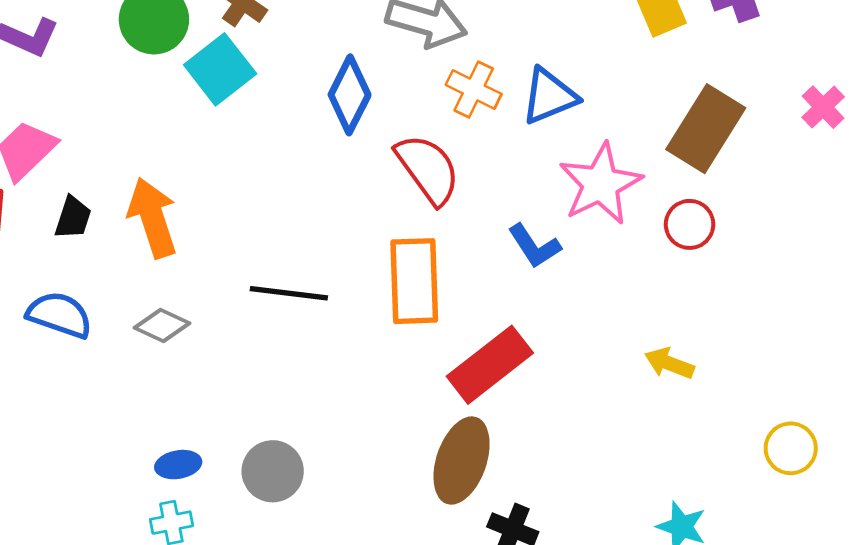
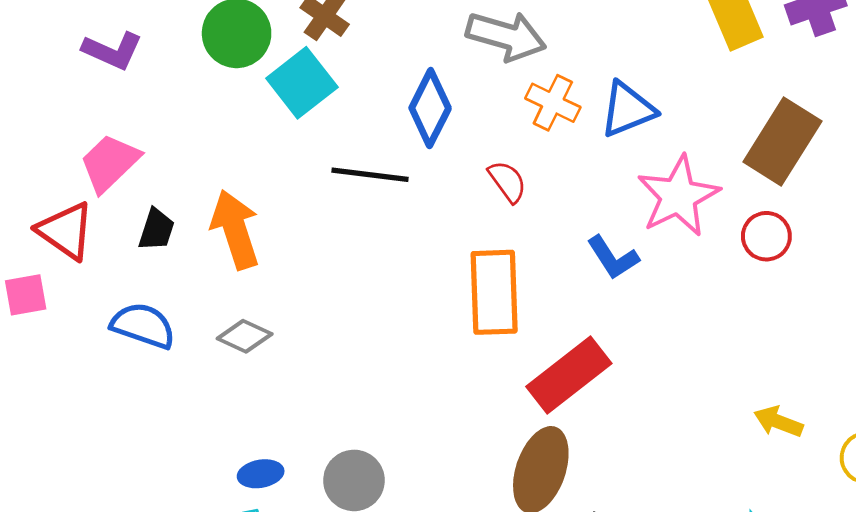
red semicircle: (428, 169) -> (507, 181), size x0.6
black line: (289, 293) -> (370, 175), moved
yellow arrow: (669, 363) -> (778, 422), moved

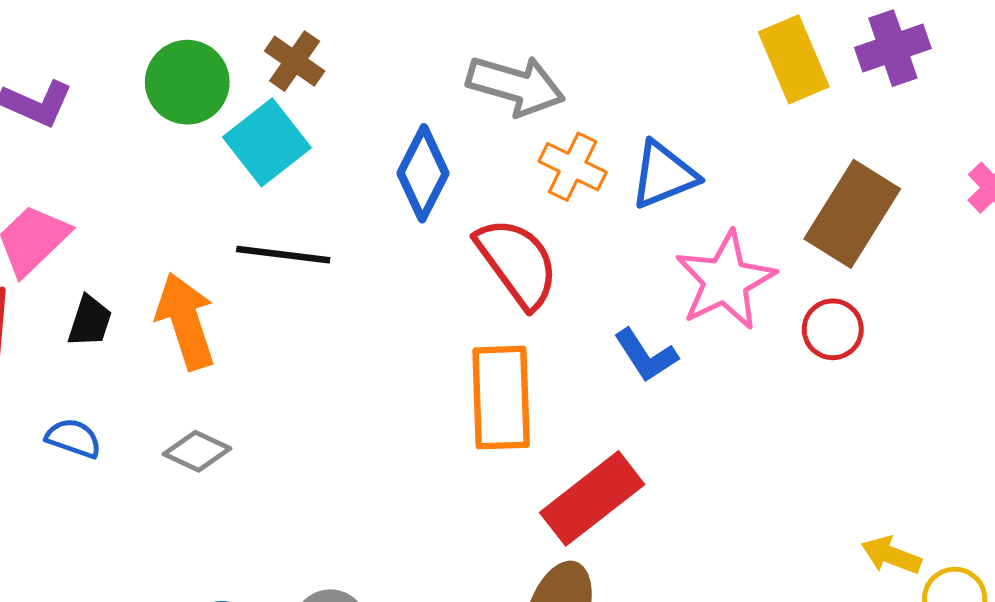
black line: (370, 175) -> (283, 255), moved
red semicircle: (507, 181) -> (517, 263), size x1.8
blue semicircle: (143, 326) -> (73, 438), size x0.7
yellow arrow: (778, 422) -> (891, 555), moved

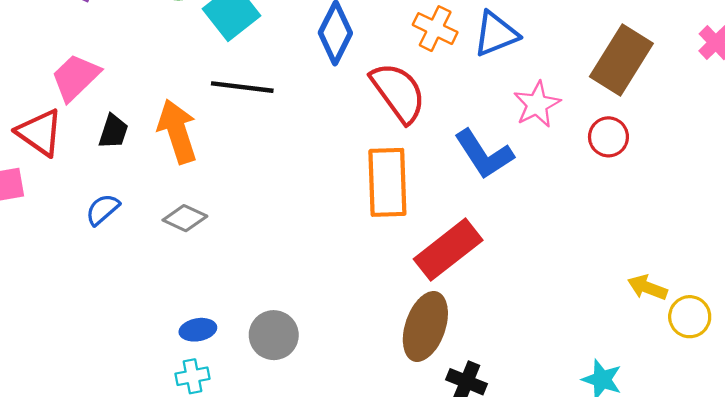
pink star: (725, 281) -> (537, 104), size x0.7
blue L-shape: (646, 355) -> (484, 154), size x1.4
blue semicircle: (73, 438) -> (103, 209), turned -60

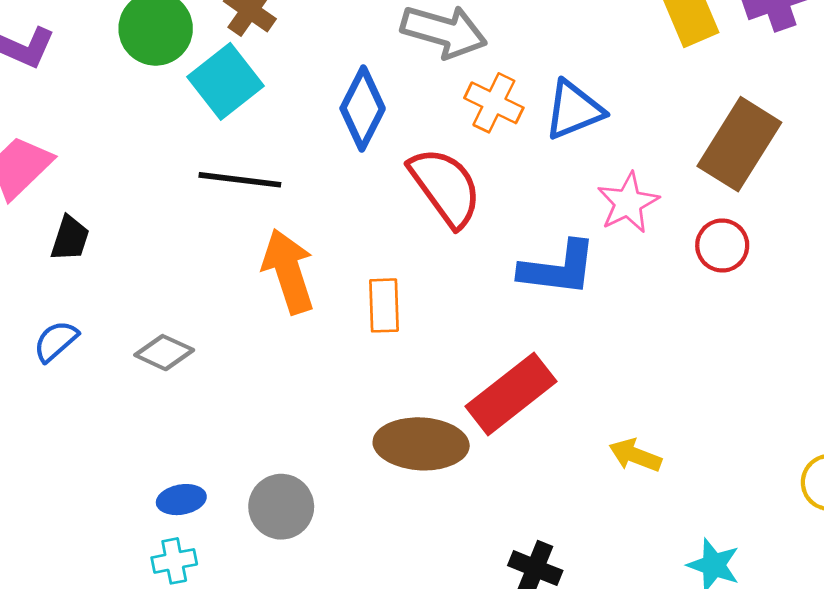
orange arrow: (177, 131) -> (288, 271), moved
blue L-shape: (484, 154) -> (558, 268), turned -50
orange rectangle: (387, 182) -> (384, 305), moved, size x0.6
yellow arrow: (647, 287) -> (635, 455), moved
brown ellipse: (425, 326) -> (421, 444), moved, turned 74

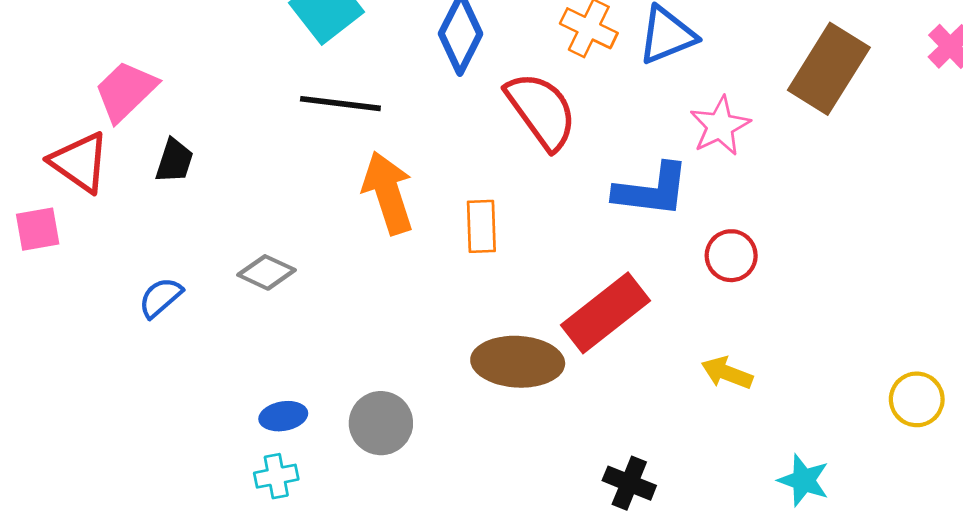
red circle: (722, 246) -> (731, 256), moved
blue semicircle: (56, 341) -> (160, 298), moved

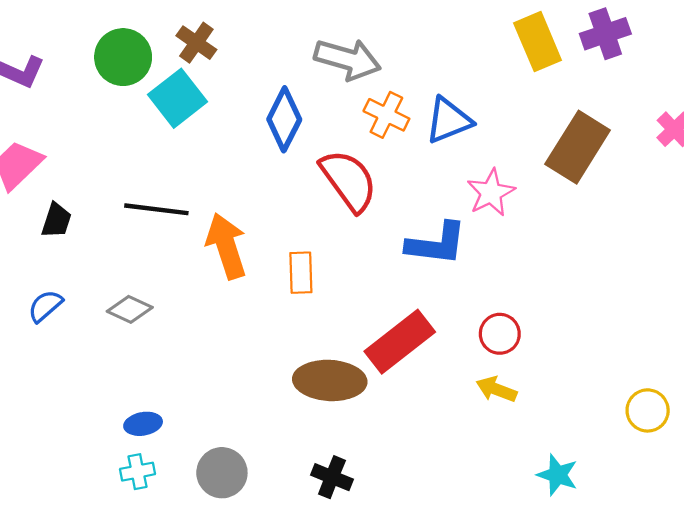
black line: (340, 104) -> (156, 209), moved
red circle: (731, 256) -> (500, 334), moved
blue semicircle: (160, 298) -> (45, 306), moved
gray circle: (381, 423) -> (222, 473), moved
black cross: (629, 483) -> (332, 477), moved

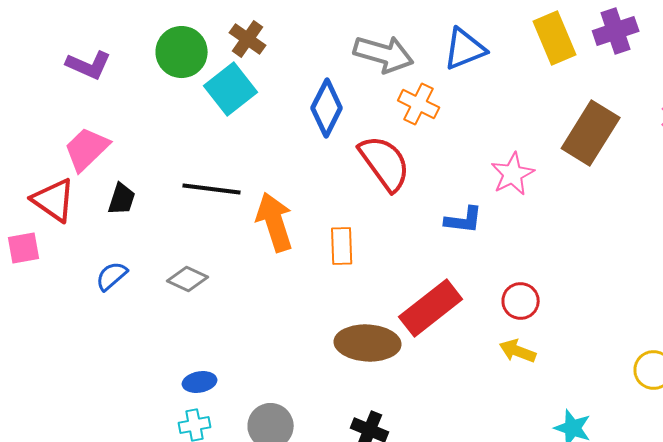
blue triangle: (449, 120) -> (465, 49), moved
blue L-shape: (436, 244) -> (464, 220), size x0.7

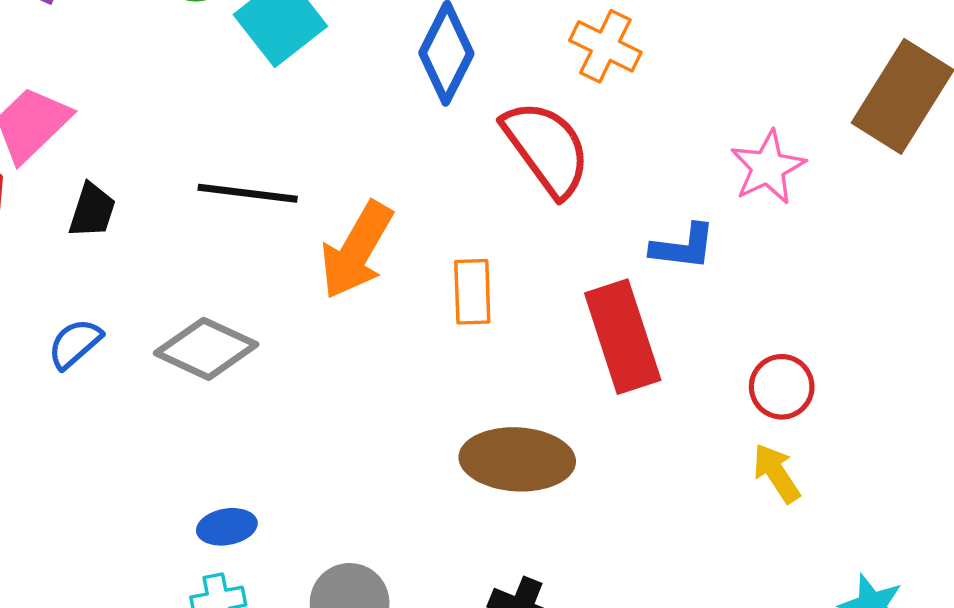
orange arrow: (275, 222) -> (357, 250), turned -132
gray diamond: (188, 279) -> (206, 349), size x1.4
red rectangle: (431, 308) -> (623, 337), moved, turned -70
yellow arrow: (518, 351) -> (776, 473), turned 36

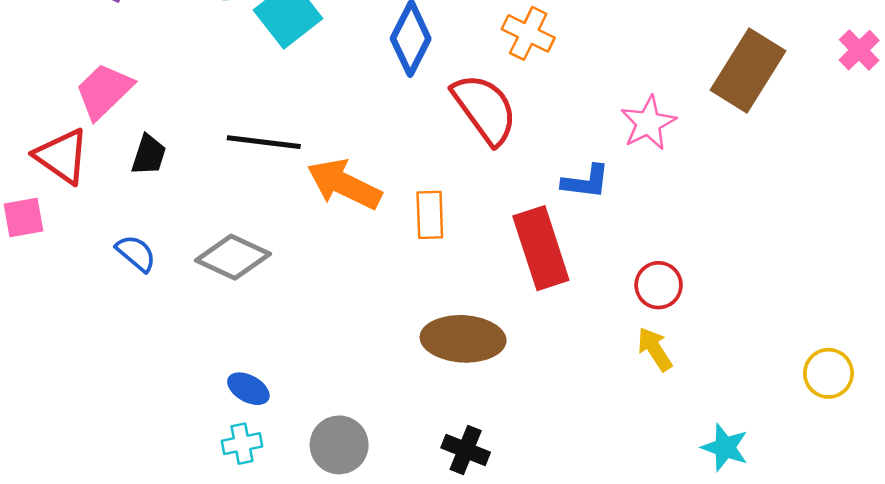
orange arrow: (357, 250) -> (344, 184), turned 86
blue semicircle: (75, 344) -> (136, 253), turned 81
blue ellipse: (227, 527) -> (248, 389), turned 39

